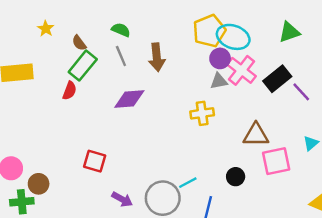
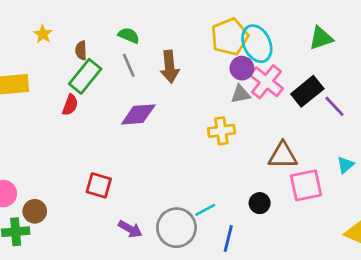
cyan ellipse: (233, 37) -> (257, 44), turned 44
brown semicircle: (79, 43) -> (81, 50), turned 35

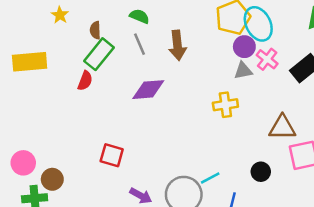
pink cross: (266, 82) -> (267, 59), size x0.7

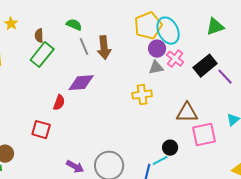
gray line: (139, 44) -> (84, 47), moved
red semicircle: (85, 81) -> (59, 103), moved
red square: (112, 155) -> (41, 130), moved
cyan line: (210, 178) -> (160, 161), moved

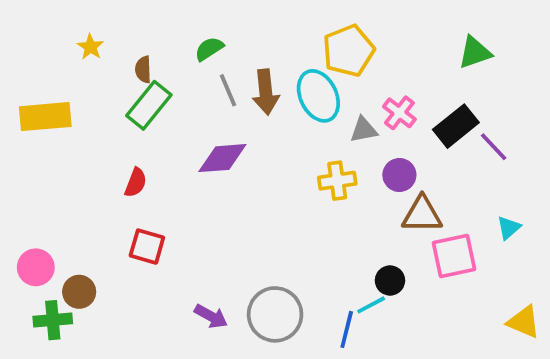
green semicircle: (74, 25) -> (209, 49), turned -56
cyan ellipse: (168, 31) -> (318, 96), moved
purple circle: (157, 49) -> (399, 175), moved
red semicircle: (59, 103) -> (136, 183), moved

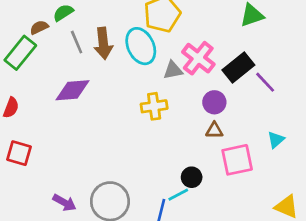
brown semicircle: (143, 69) -> (39, 27), moved, turned 66
pink cross: (399, 113) -> (198, 58), size x1.4
purple circle: (399, 175) -> (214, 102), moved
brown triangle: (422, 215) -> (214, 130), size x0.6

